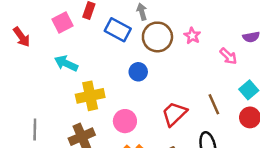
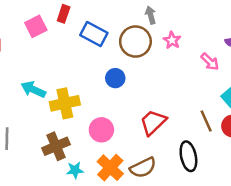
gray arrow: (142, 12) -> (151, 15), moved
cyan arrow: (66, 63) -> (33, 89), moved
brown line: (214, 104) -> (206, 121), moved

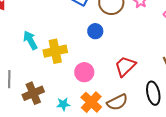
cyan arrow: (33, 89) -> (30, 40), turned 36
brown cross: (56, 146) -> (33, 93), moved

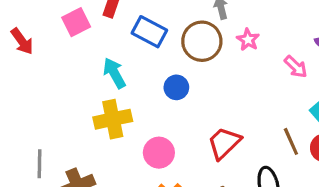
cyan arrow: (30, 40) -> (114, 73), moved

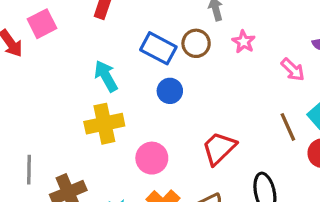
pink square: (76, 22) -> (42, 24), moved
blue rectangle: (149, 32) -> (158, 48), moved
brown circle: (202, 41) -> (196, 43), size x0.7
brown line: (291, 141) -> (288, 127), moved

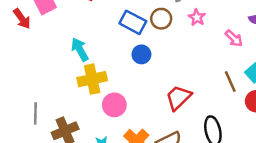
cyan arrow: (106, 76) -> (80, 49), moved
pink circle: (152, 158) -> (114, 105), moved

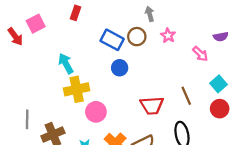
brown line: (230, 82) -> (186, 96), moved
red trapezoid: (178, 98) -> (152, 105), turned -140

